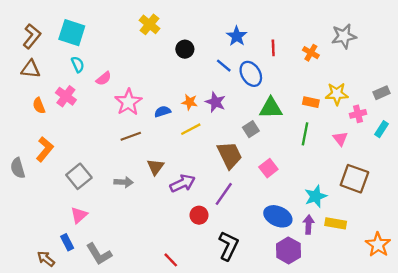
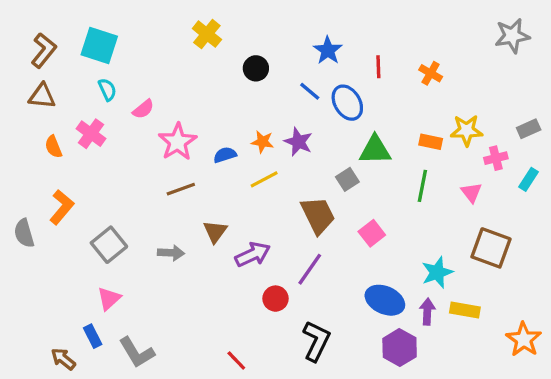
gray star: (344, 36) -> (512, 36), moved

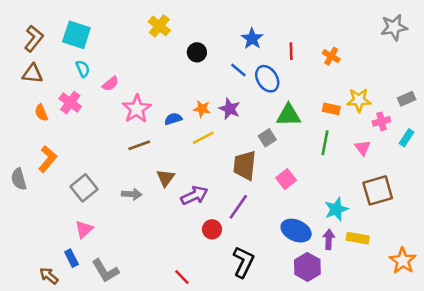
brown trapezoid: (318, 215) -> (245, 165), turned -148
brown square: (491, 248) -> (378, 190), turned -36

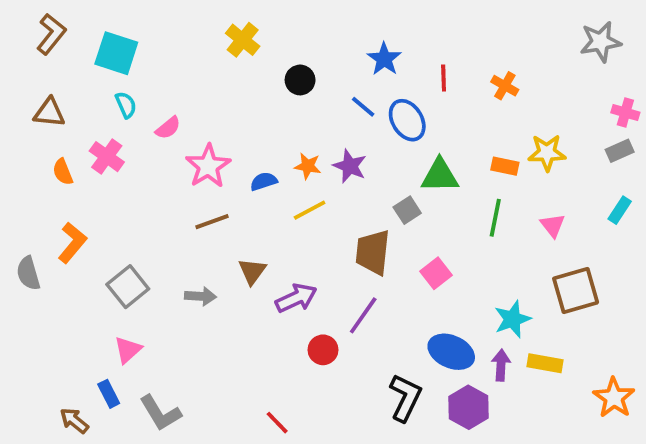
brown L-shape: (34, 39) -> (51, 34), moved
pink cross: (381, 121) -> (625, 113), moved, turned 30
black L-shape: (243, 262) -> (405, 398), moved

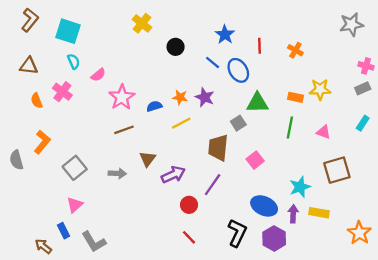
pink triangle: (553, 225) -> (323, 132), turned -32
red line: (277, 423) -> (189, 237), moved

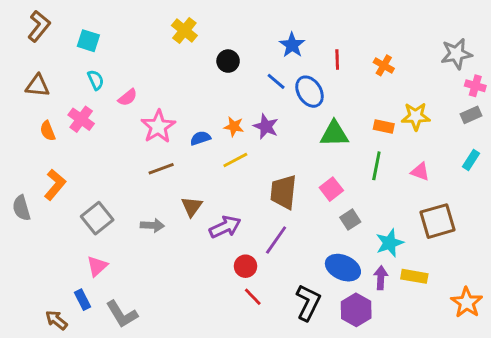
gray star: (351, 24) -> (456, 54), moved
cyan square: (68, 31) -> (88, 41), size x0.7
gray square: (238, 123) -> (350, 220), moved
pink square: (255, 160) -> (331, 189), moved
red line: (189, 237) -> (253, 297), moved

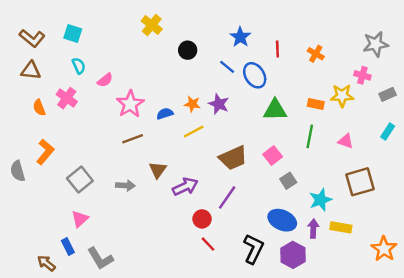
brown L-shape: (39, 26) -> (32, 38), moved, turned 90
pink cross: (475, 86) -> (362, 75), moved
brown trapezoid: (283, 192) -> (233, 158), turned -120

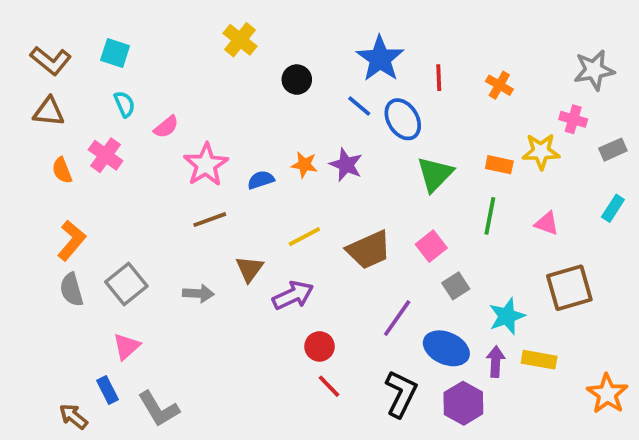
blue star: (240, 37) -> (380, 59), size x1.4
green triangle: (275, 110) -> (435, 174), turned -45
yellow line: (194, 132) -> (304, 237), moved
gray semicircle: (18, 171) -> (72, 290), moved
purple line: (227, 197) -> (397, 318), moved

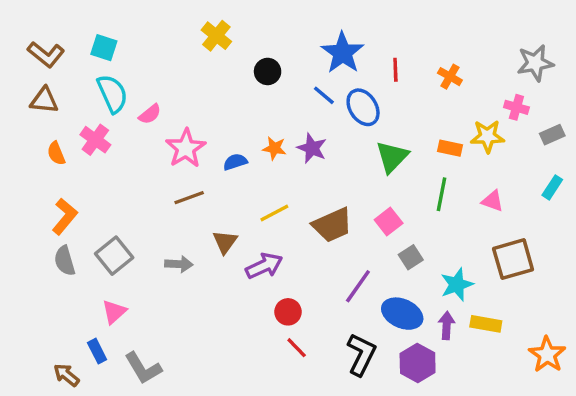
cyan semicircle: (125, 104) -> (112, 94), size x1.6

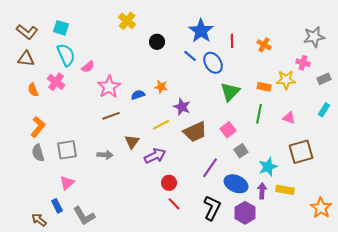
purple star: (312, 148) -> (182, 107), moved
gray square: (114, 256) -> (67, 150), turned 30

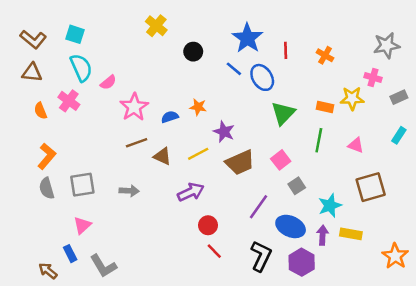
brown triangle: (132, 142) -> (162, 156), moved, turned -42

